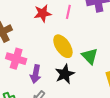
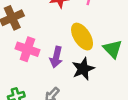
purple arrow: (36, 74) -> (56, 57), moved

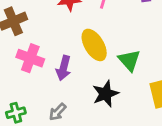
black star: (83, 69) -> (105, 94), moved

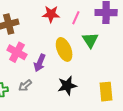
green triangle: (129, 60) -> (90, 40), moved
gray arrow: (58, 112) -> (25, 85), moved

